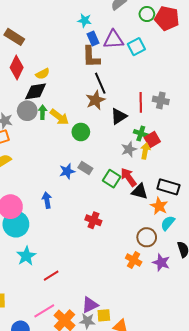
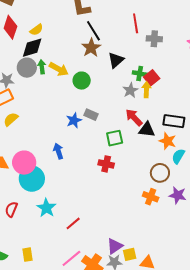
red line: (141, 102) -> (136, 23), moved
green square: (112, 179) -> (115, 138), moved, turned -36

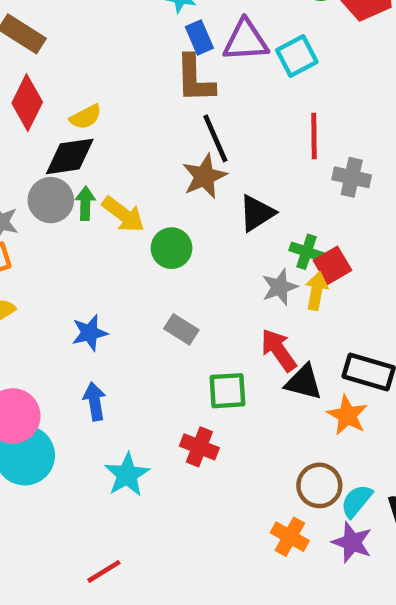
blue star: (74, 120) -> (90, 333), moved
cyan semicircle: (178, 156) -> (357, 501), moved
cyan star: (46, 208) -> (127, 475), moved

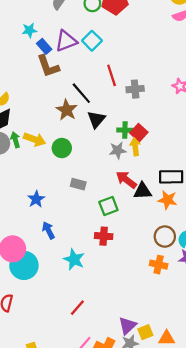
black line: (215, 138) -> (81, 93), moved
gray star: (280, 287) -> (118, 150), turned 30

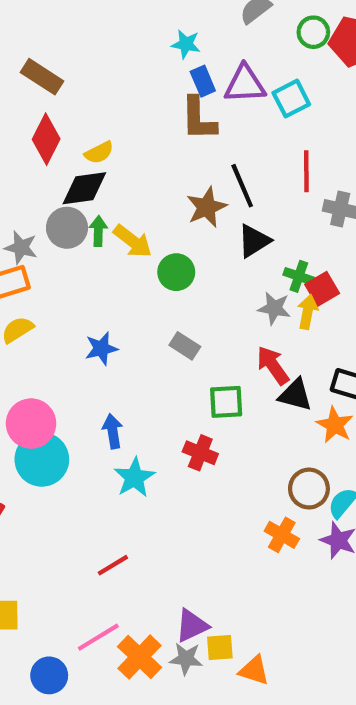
blue arrow: (48, 230) -> (113, 431), moved

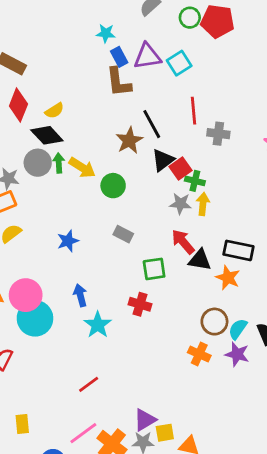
black diamond: (84, 188) -> (47, 135), turned 60
red square: (322, 289) -> (180, 169), moved

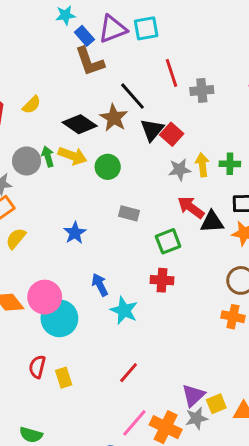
cyan square: (179, 63) -> (146, 28), turned 35
black diamond: (47, 135) -> (80, 124), moved
green cross: (195, 181) -> (230, 164), moved
yellow rectangle: (22, 424) -> (64, 378), moved

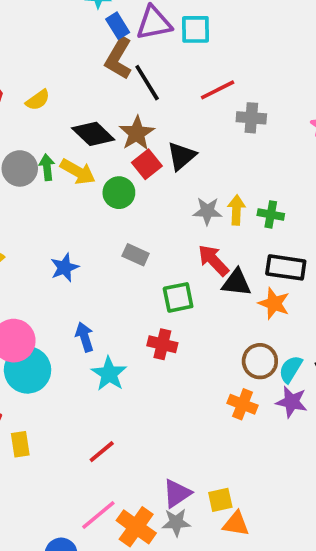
brown L-shape: (90, 61) -> (119, 58), turned 40
red line: (172, 73) -> (218, 90), turned 72
black line: (133, 96) -> (147, 83), moved
red square: (172, 134) -> (147, 164), moved
yellow square: (216, 404) -> (220, 500), moved

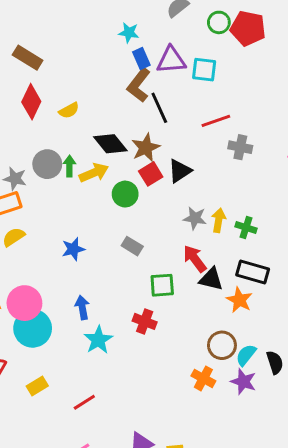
yellow arrow: (78, 172) -> (94, 173), turned -60
yellow rectangle: (20, 444) -> (37, 386), moved, turned 60

